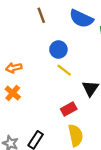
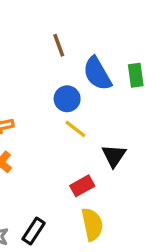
brown line: (41, 15) -> (59, 45), moved
blue semicircle: (81, 19) -> (97, 74), moved, turned 35

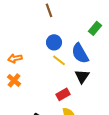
blue semicircle: (97, 74) -> (80, 53), moved
green rectangle: (136, 75) -> (95, 28), turned 48

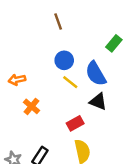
black triangle: (82, 76) -> (98, 102), turned -42
orange cross: (14, 80) -> (31, 106), moved

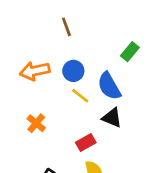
orange arrow: (17, 80) -> (35, 71), moved, size x1.5

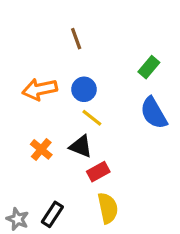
blue semicircle: (109, 86) -> (154, 113), moved
black triangle: (112, 118) -> (81, 146), moved

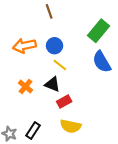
green rectangle: (149, 67) -> (99, 31), size x1.5
yellow semicircle: (108, 208) -> (71, 126), turned 114

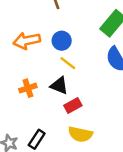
orange cross: (26, 86) -> (28, 88), turned 32

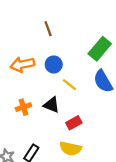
yellow line: (68, 63) -> (69, 85), moved
red rectangle: (73, 106) -> (74, 123), moved

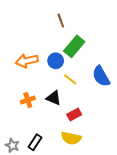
brown line: (48, 29) -> (61, 21), moved
green rectangle: (100, 49) -> (74, 46), moved

